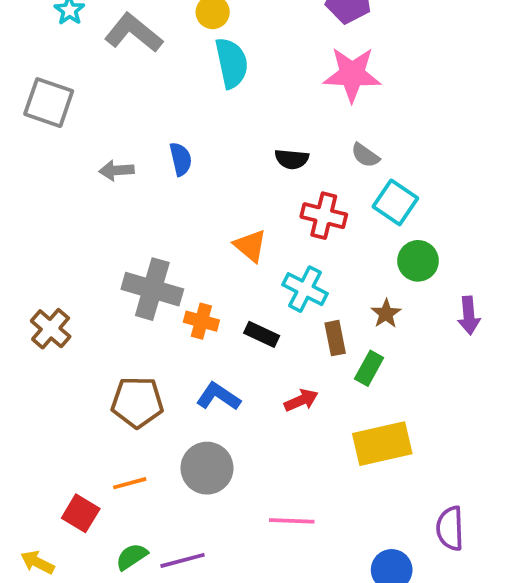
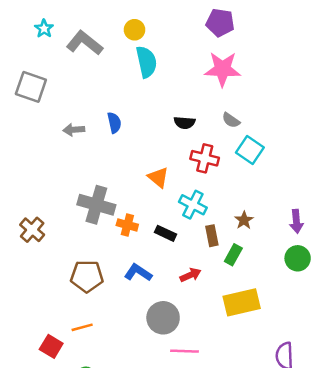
green circle: (418, 261) -> (298, 258), moved
gray circle: (207, 468) -> (163, 318), moved

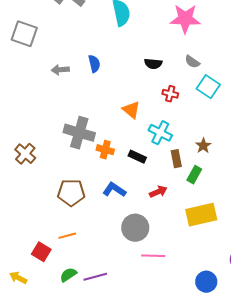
red cross: (205, 158) -> (170, 94), size x0.7

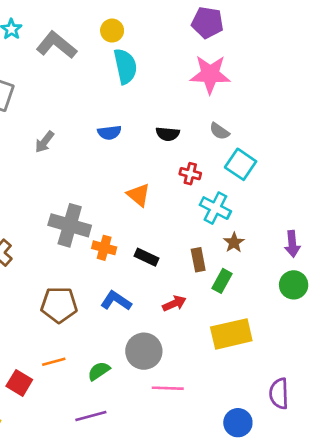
blue semicircle: (94, 64) -> (109, 133), moved, turned 96
gray arrow: (60, 70) -> (45, 142), turned -48
cyan cross: (160, 133) -> (215, 208), moved
green semicircle: (68, 275) -> (99, 371), moved

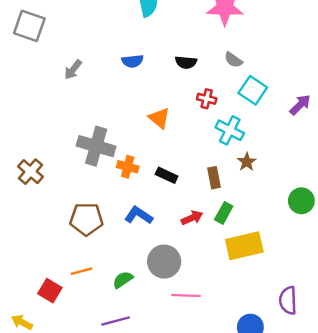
purple arrow: (292, 244) -> (300, 105), moved, turned -130
green rectangle: (222, 281) -> (224, 213), moved

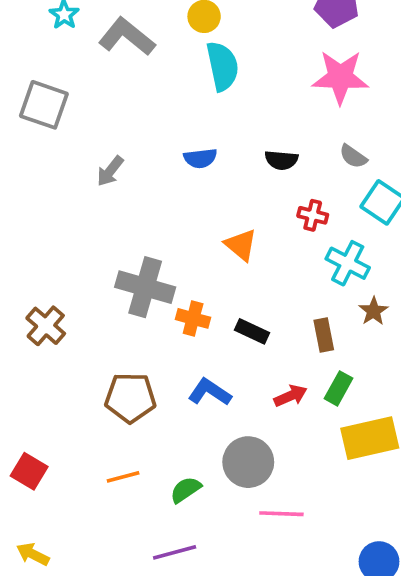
red square: (50, 291) -> (29, 471), moved

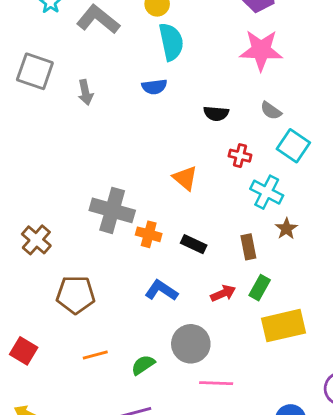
blue semicircle: (200, 158) -> (154, 87), moved
gray arrow: (110, 171) -> (85, 92), moved, turned -50
brown pentagon: (130, 398) -> (76, 295), moved

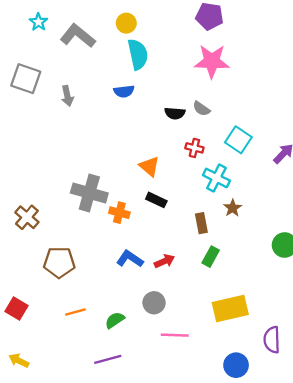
gray semicircle: (271, 111) -> (201, 109), moved
black rectangle: (194, 244) -> (156, 200), moved
red arrow: (223, 293) -> (164, 261), moved
yellow rectangle: (284, 326) -> (230, 309), moved
gray circle: (191, 344) -> (154, 303), size x0.7

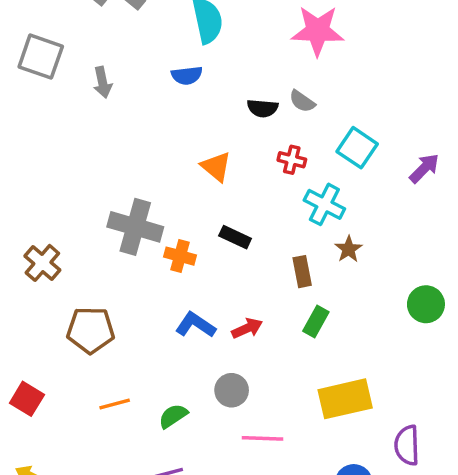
orange triangle: (149, 166) -> (216, 167), moved

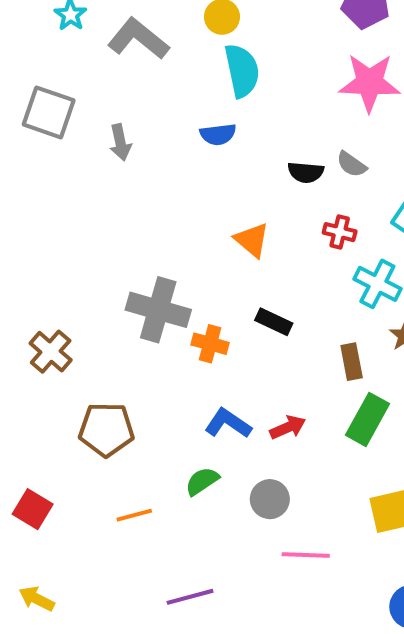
green rectangle: (316, 321) -> (367, 419), size x1.4
green semicircle: (173, 416) -> (202, 481), moved

